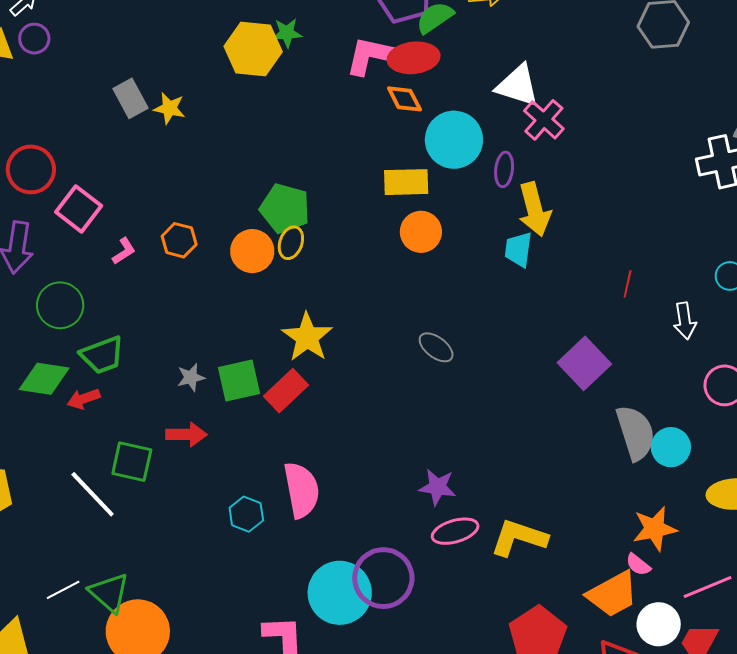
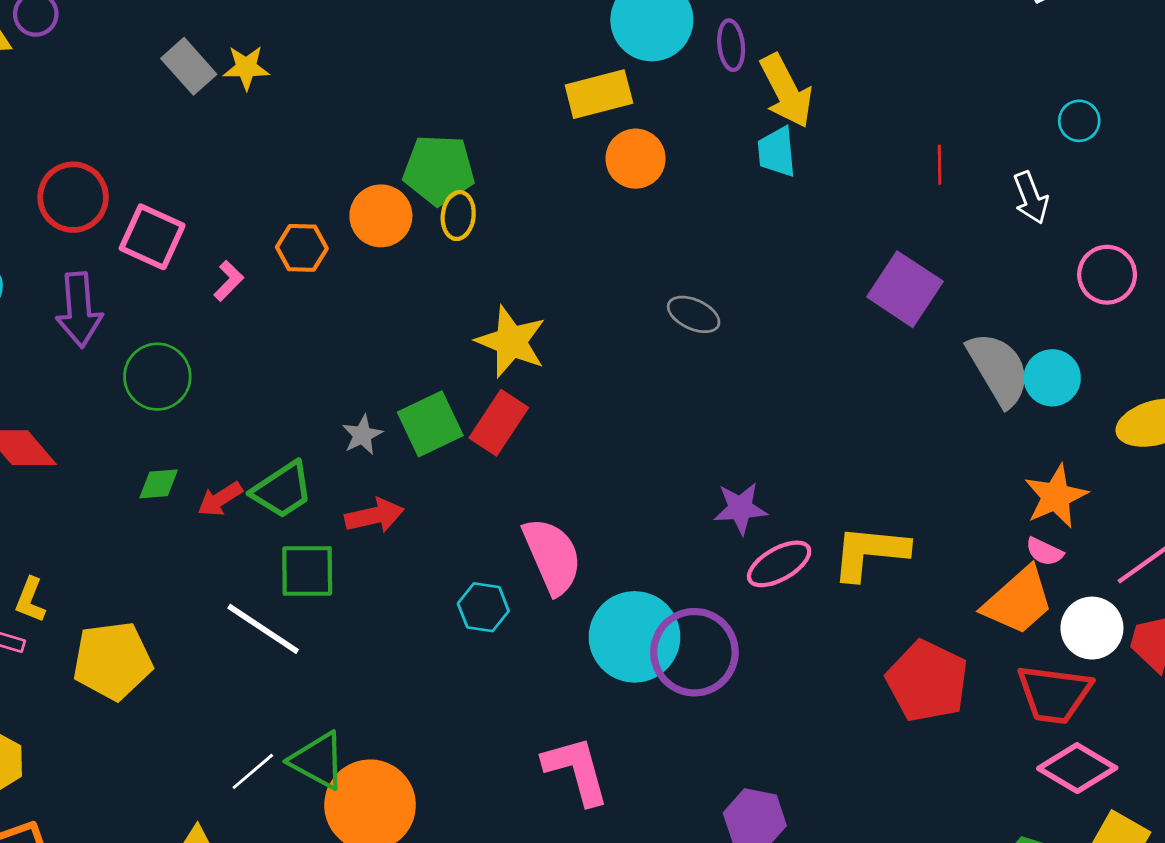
orange circle: (252, 251) -> (381, 216), moved
green trapezoid: (102, 355) -> (282, 490), moved
green diamond: (44, 379) -> (159, 484), size x0.6
cyan circle: (340, 593) -> (635, 637), moved

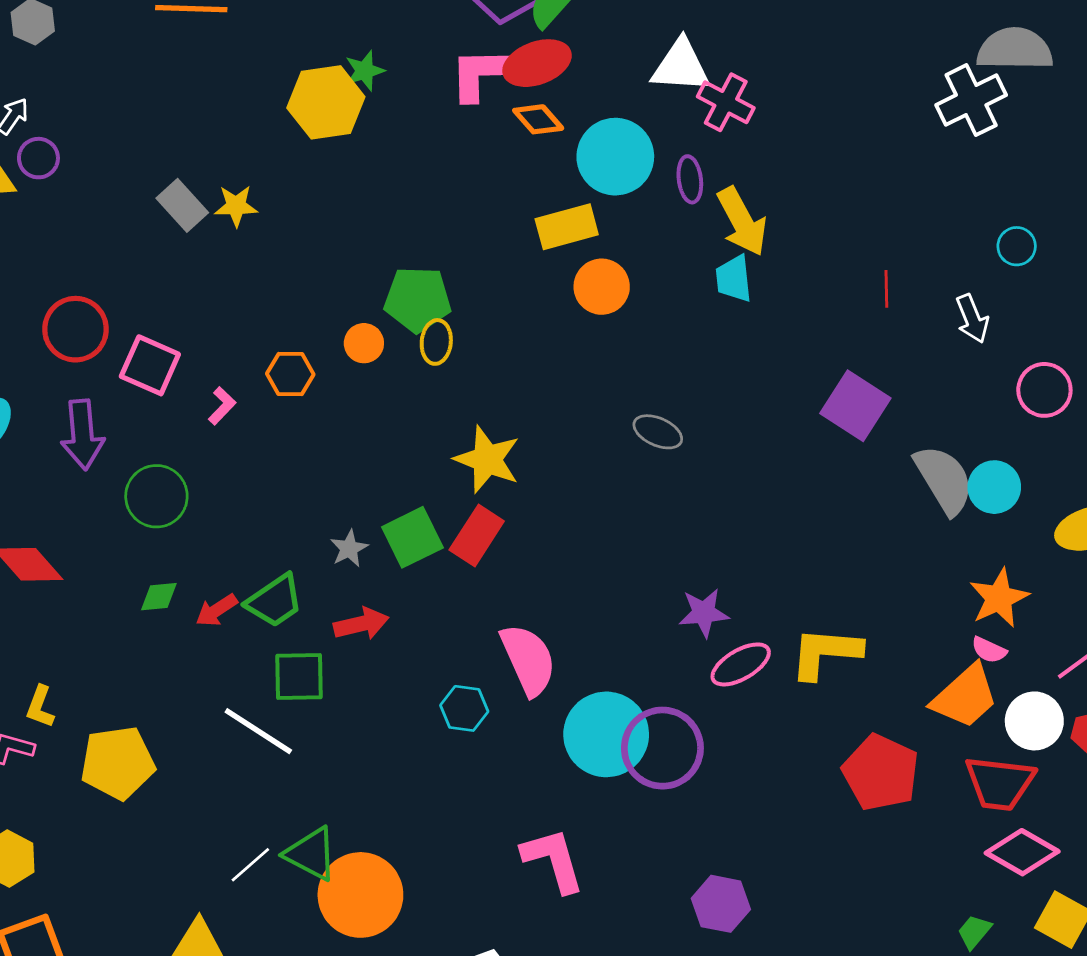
orange circle: (381, 216) -> (364, 343), size x0.7

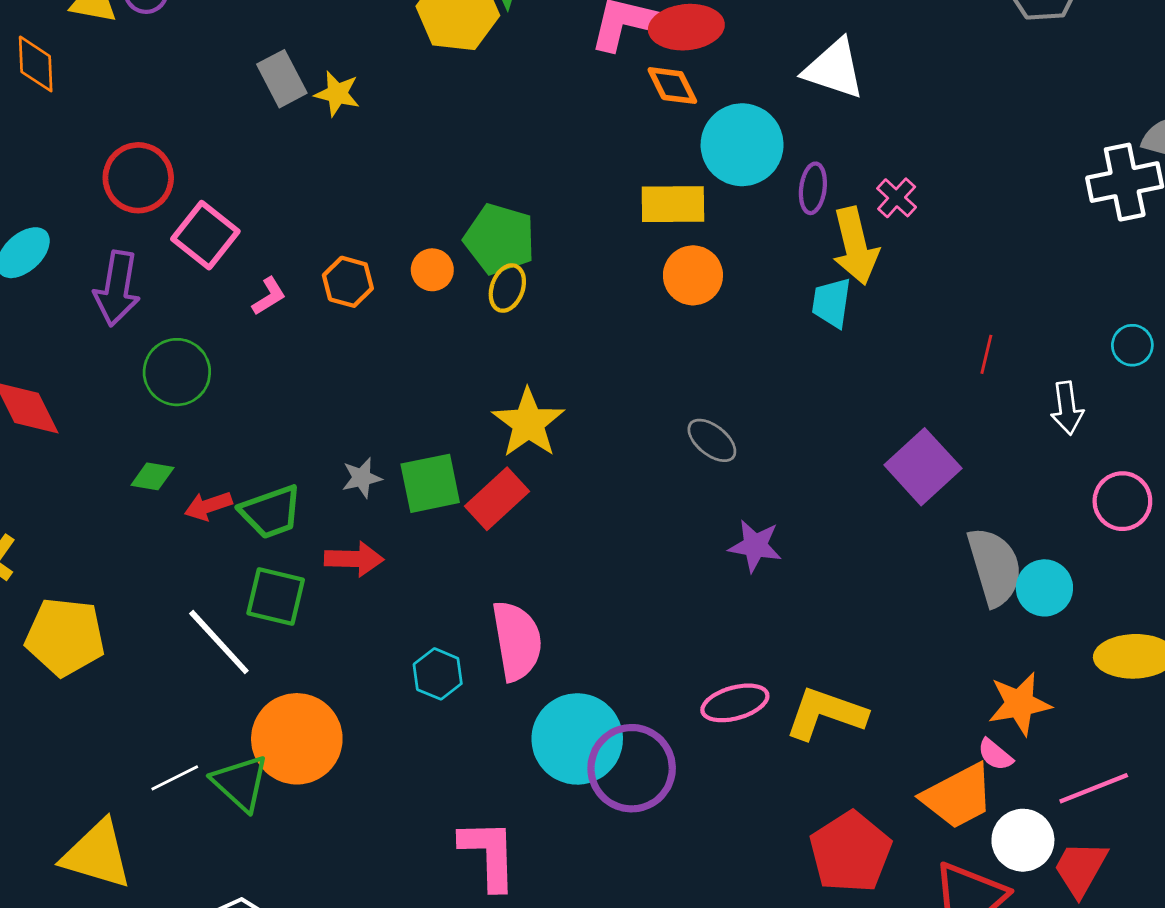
pink cross: (726, 102) -> (897, 198), moved, size x0.7
purple star: (704, 613) -> (755, 546), moved
orange circle: (360, 895) -> (297, 739), moved

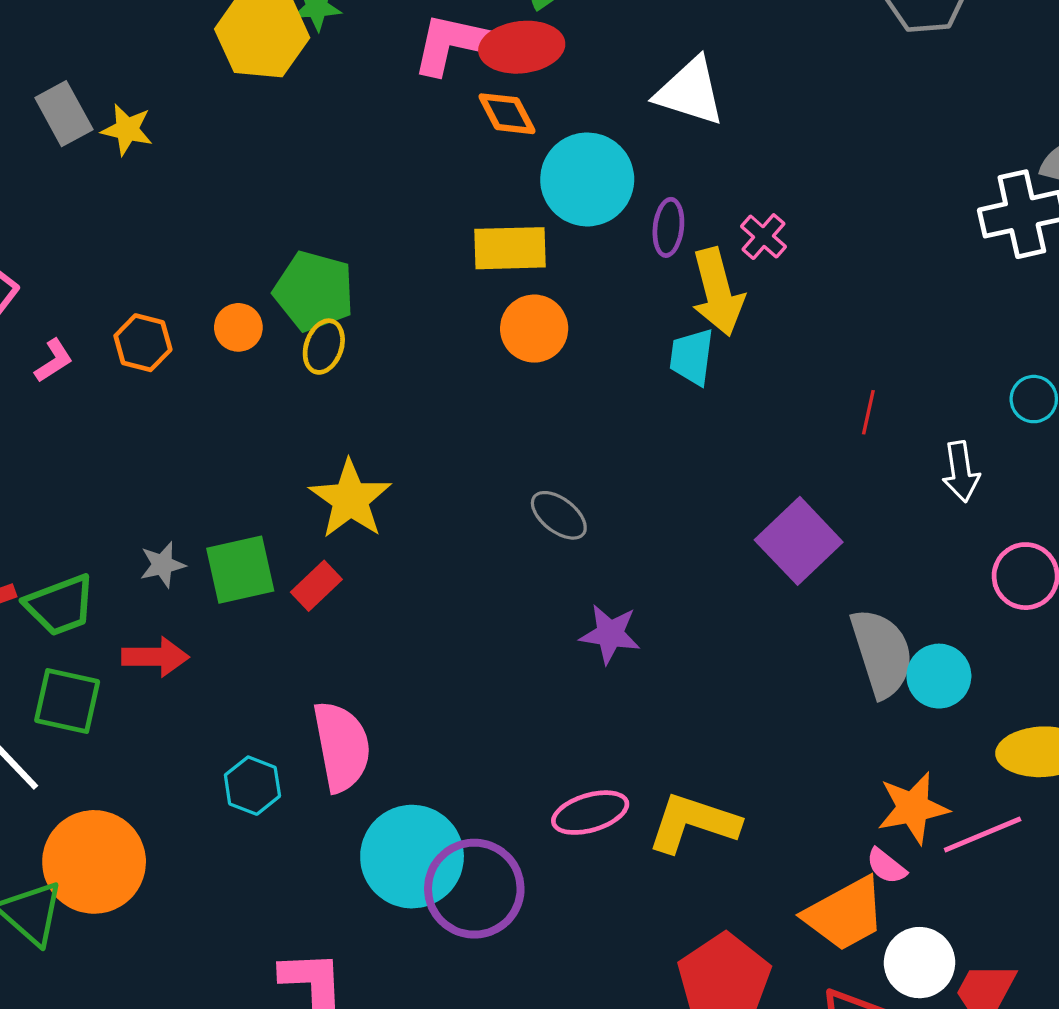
red rectangle: (497, 499) -> (316, 586), size x0.7
pink line: (1094, 788) -> (983, 835), moved

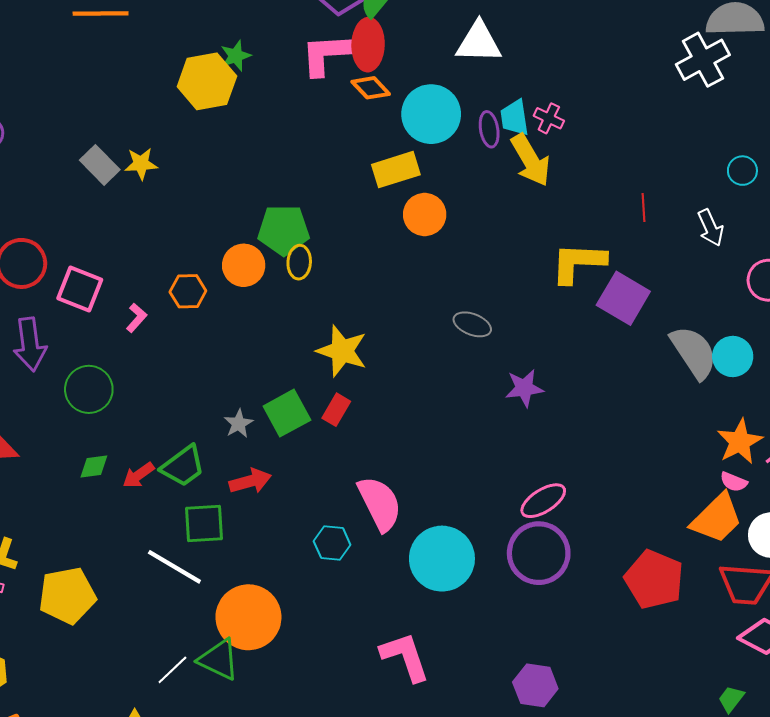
red ellipse: (522, 47) -> (368, 45), turned -66
orange circle: (238, 327) -> (244, 265), size x1.4
cyan trapezoid: (692, 357) -> (515, 118), moved
yellow L-shape: (693, 823) -> (578, 263), moved
purple circle: (474, 889) -> (539, 553), moved

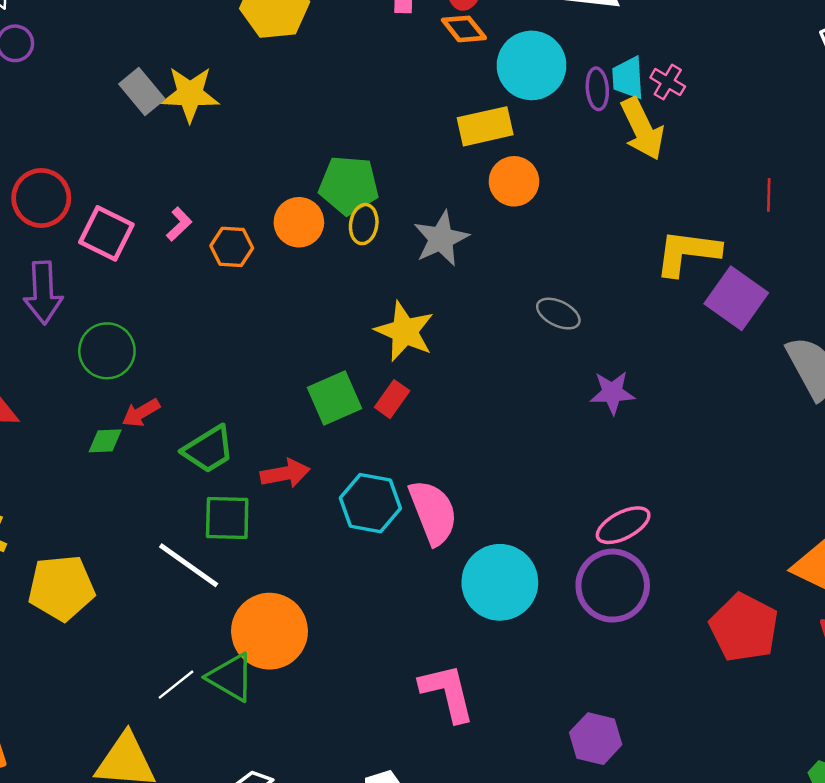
yellow star: (141, 164) -> (190, 94), size x1.5
pink L-shape: (136, 318) -> (179, 224), moved
gray star: (239, 424) -> (441, 239), moved, size x1.6
red arrow: (138, 475) -> (141, 413), moved
cyan hexagon: (332, 543) -> (370, 503), moved, size x1.4

